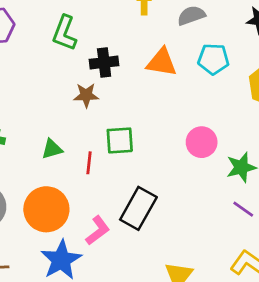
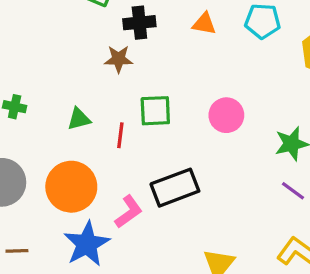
orange triangle: (162, 62) -> (204, 24), size x0.7
pink circle: (202, 142) -> (226, 115), moved
black rectangle: (138, 208) -> (175, 188), turned 39

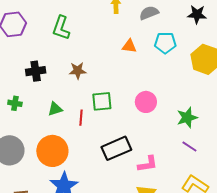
black cross: (139, 23) -> (36, 71), moved
pink L-shape: (129, 212) -> (148, 164), moved, turned 30

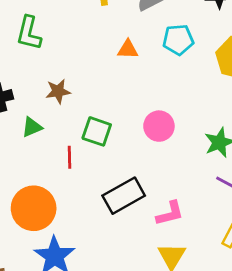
green square: (102, 101) -> (97, 131), turned 30
green triangle: (55, 109) -> (32, 127), moved

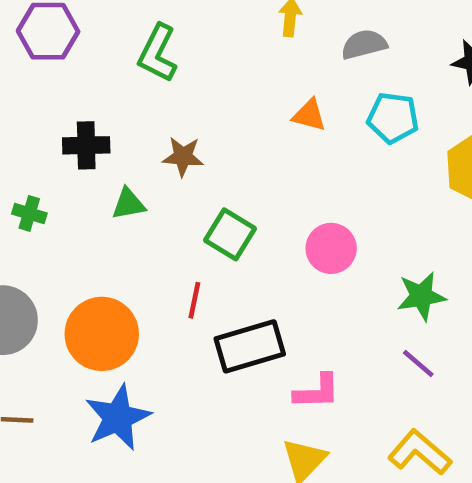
red line: (69, 157) -> (194, 300), moved

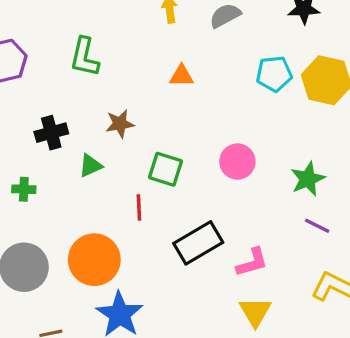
orange triangle: (309, 115) -> (182, 76), moved
cyan pentagon: (393, 118) -> (274, 74), moved
red line: (194, 300) -> (139, 207), moved

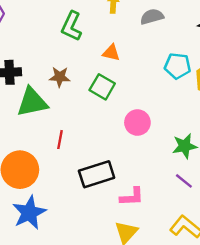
green L-shape: (85, 57) -> (72, 26), moved
green triangle: (90, 166) -> (32, 102), size x1.8
green square: (165, 169) -> (102, 87), moved

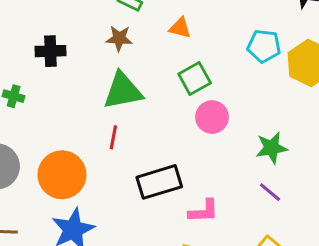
brown star: (60, 77) -> (119, 38), moved
green square: (102, 87) -> (195, 78), moved, turned 30
green triangle: (32, 102) -> (123, 91), moved

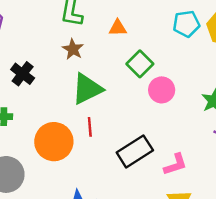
brown star: (119, 38) -> (73, 49), turned -30
black cross: (50, 51) -> (23, 74), turned -35
orange circle: (62, 175) -> (54, 142), moved

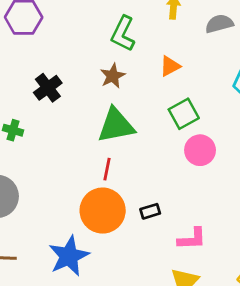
orange triangle: (118, 28) -> (170, 66), turned -42
orange circle: (54, 142) -> (103, 211), moved
black rectangle: (135, 151) -> (150, 211), size x0.5

